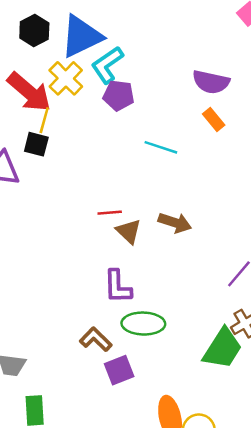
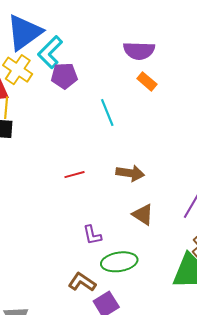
cyan line: (161, 147) -> (107, 113), turned 60
brown triangle: (129, 231) -> (143, 215), moved
purple L-shape: (118, 287) -> (92, 235), size x0.7

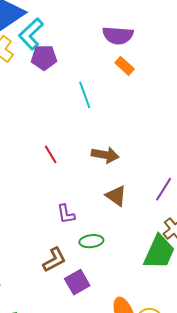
red line: (75, 175) -> (51, 154), turned 72
green ellipse: (119, 262) -> (91, 241), size x0.7
brown L-shape: (82, 282) -> (54, 260), turned 116

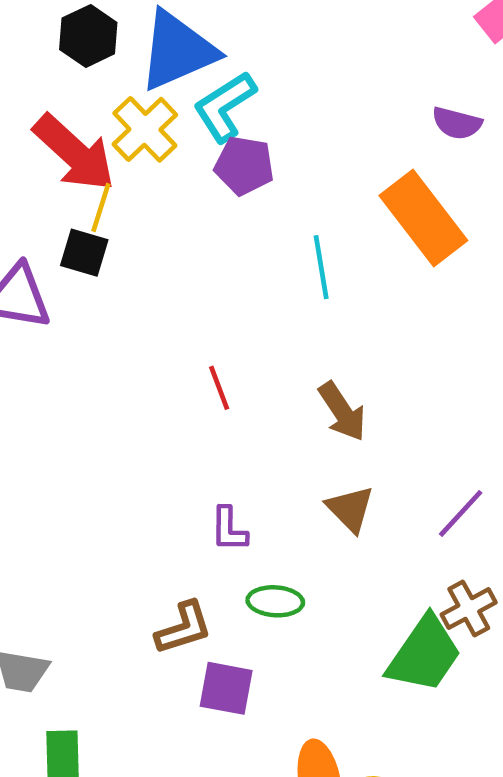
purple semicircle: (118, 35) -> (457, 123), moved, size x0.7
orange rectangle: (125, 66) -> (423, 218), size x2.0
brown arrow: (105, 155) -> (342, 412), turned 36
purple square: (77, 282) -> (226, 688), turned 30

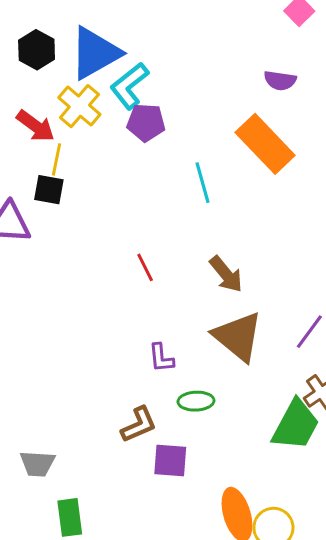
red arrow: (74, 153) -> (36, 126), size x0.7
brown triangle: (350, 509) -> (238, 336), size x1.6

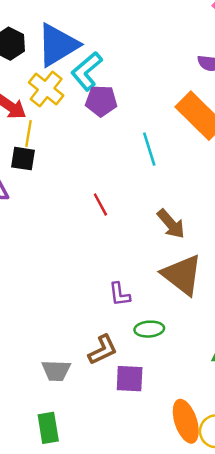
red line: (145, 267) -> (100, 205), moved
gray trapezoid: (37, 464) -> (56, 371), moved

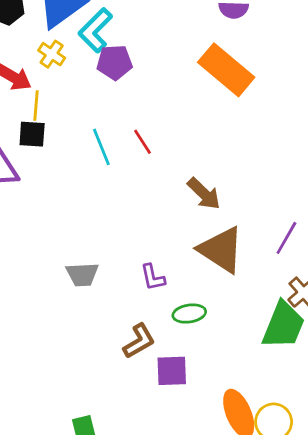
yellow cross: (46, 89) -> (52, 54), size x0.7
cyan line: (149, 149) -> (101, 147), moved
red line: (100, 205) -> (142, 142), moved
gray trapezoid: (56, 371) -> (82, 274), moved

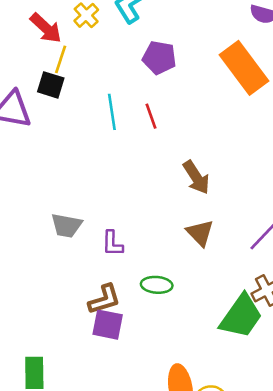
purple pentagon: (114, 62) -> (159, 58), moved
brown triangle: (221, 250) -> (200, 233), size x0.6
purple L-shape: (153, 277) -> (112, 243), moved
purple square: (172, 371) -> (108, 325), moved

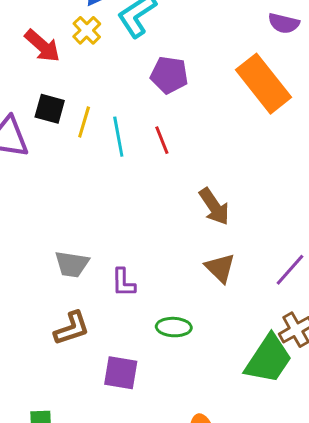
yellow line: (61, 59) -> (84, 122), moved
brown L-shape: (104, 299) -> (72, 328), moved

